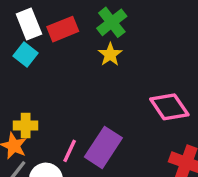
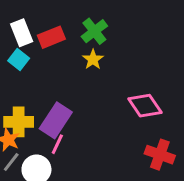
yellow cross: (26, 125) -> (19, 122), size x1.4
purple rectangle: (103, 147) -> (56, 120), moved

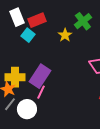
green cross: (94, 31) -> (83, 21), moved
cyan square: (19, 59) -> (28, 35), moved

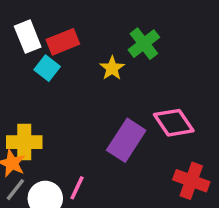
purple rectangle: (40, 76) -> (126, 140), moved
pink line: (41, 92) -> (77, 188), moved

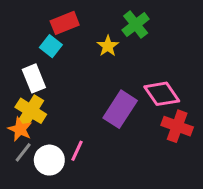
white rectangle: (28, 37) -> (34, 78), moved
yellow cross: (24, 142) -> (31, 111), turned 32
red cross: (191, 181) -> (177, 126), moved

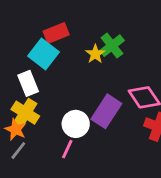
green cross: (136, 25) -> (112, 46), moved
cyan square: (51, 46) -> (44, 54), size x1.5
white circle: (49, 160) -> (76, 124), moved

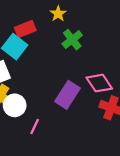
yellow star: (95, 54) -> (58, 14), moved
white circle: (76, 124) -> (15, 105), moved

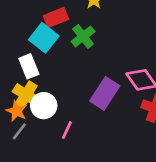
green cross: (72, 40) -> (83, 36), moved

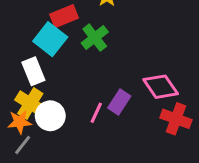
purple rectangle: (105, 93) -> (119, 102), size x0.7
orange star: (17, 111) -> (20, 122), turned -30
pink line: (67, 130) -> (96, 113), moved

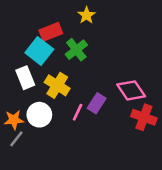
yellow cross: (30, 104) -> (57, 85), moved

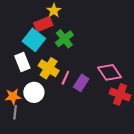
yellow star: (87, 15) -> (54, 10), moved
pink line: (78, 112) -> (65, 78), moved
gray line: (16, 139) -> (15, 112), turned -32

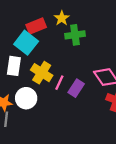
yellow star: (54, 10) -> (62, 18), moved
green cross: (64, 39) -> (75, 35), moved, turned 30
white rectangle: (22, 62) -> (14, 66), turned 30

